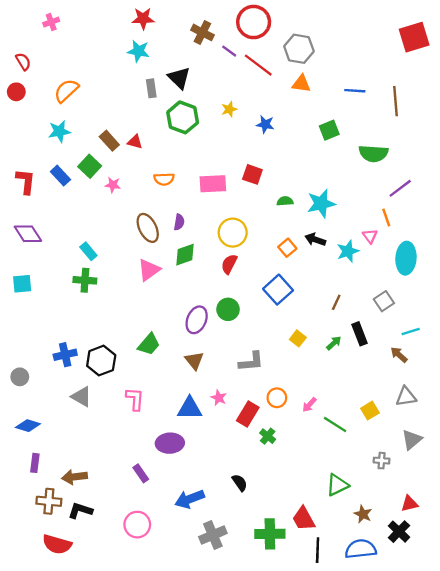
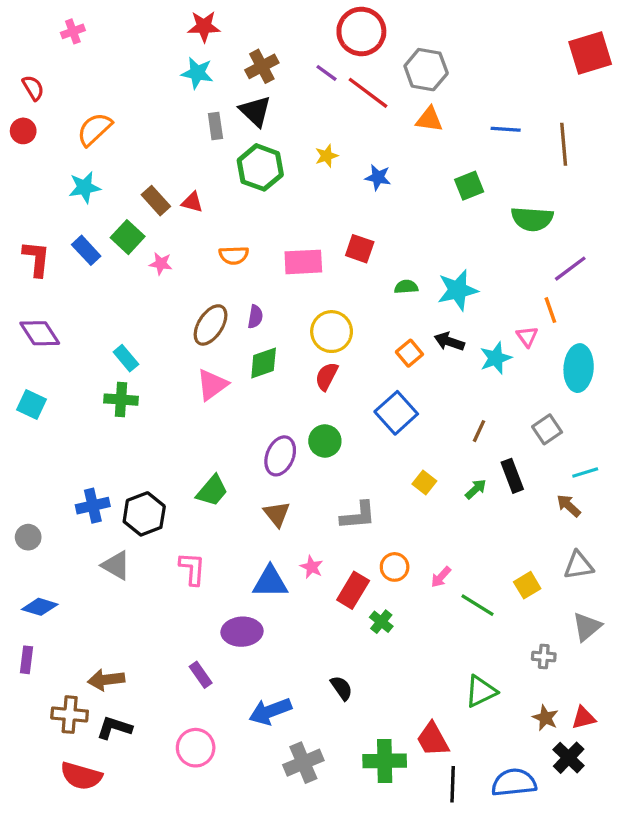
brown cross: (202, 32) -> (262, 66), moved, turned 35
brown ellipse: (148, 228) -> (211, 325), turned 60
cyan square: (22, 284) -> (31, 405), turned 30
purple rectangle: (35, 463) -> (26, 660), moved
brown star: (363, 514) -> (545, 718), moved

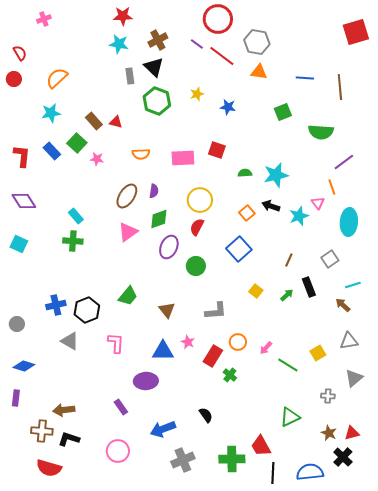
purple ellipse: (280, 456) -> (169, 247), moved

